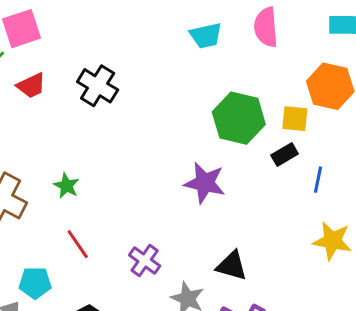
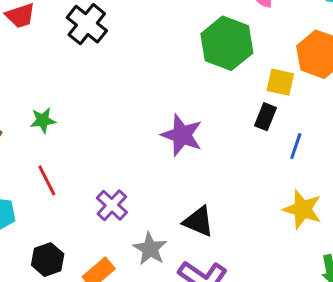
green hexagon: (239, 118) -> (227, 43), moved
black rectangle: (285, 154) -> (265, 117), turned -45
green star: (66, 186) -> (43, 120), turned 30

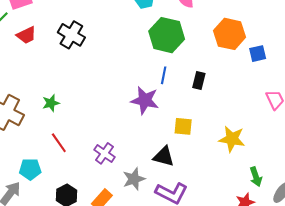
yellow square: (280, 82) -> (183, 126), moved
blue line: (296, 146) -> (164, 75), moved
gray star: (150, 249) -> (134, 179), turned 30

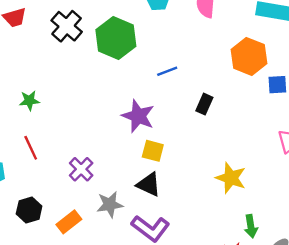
green hexagon: (167, 35) -> (116, 38), moved
blue line: (164, 75) -> (167, 71), moved, turned 48
yellow square: (183, 126) -> (153, 151), moved

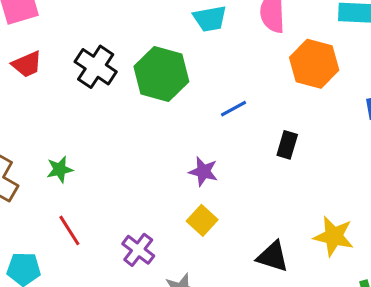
orange hexagon: (249, 56) -> (314, 64), moved
purple star: (138, 116) -> (203, 171), size x0.7
yellow square: (153, 151) -> (202, 220), moved, turned 35
black triangle: (149, 184) -> (273, 257), moved

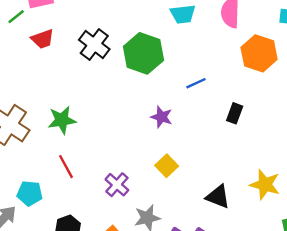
green star: (60, 169) -> (62, 120), size x1.4
purple star: (203, 171) -> (162, 117), moved

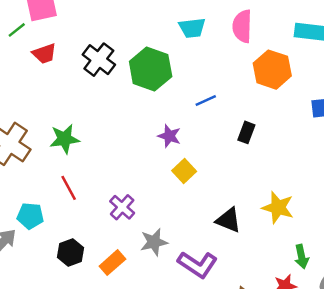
yellow square: (167, 166) -> (184, 171), moved

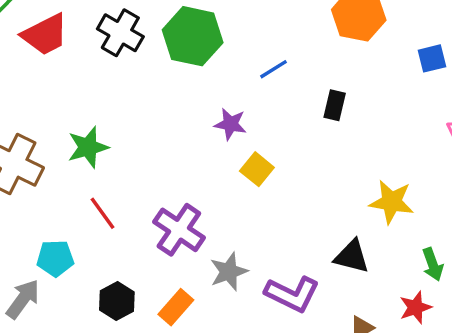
red trapezoid: (44, 54) -> (45, 35), size x1.4
purple cross: (122, 207) -> (179, 230), size x1.4
black triangle: (228, 220) -> (352, 257), moved

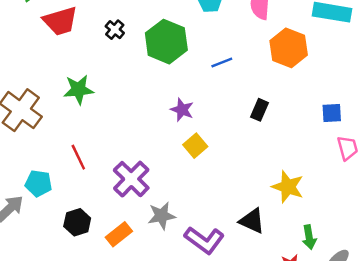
black cross: (120, 33) -> (115, 30), size x0.6
blue square: (432, 58) -> (332, 113), moved
blue line: (274, 69) -> (222, 63), moved
green star: (88, 147) -> (79, 90), moved

